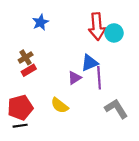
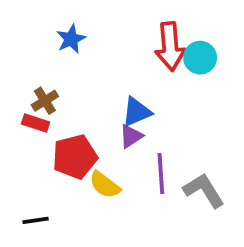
blue triangle: (90, 63) -> (137, 112), moved
red rectangle: (29, 70) -> (36, 123), moved, turned 48
purple line: (99, 78) -> (161, 174), moved
red pentagon: (20, 108) -> (75, 157), moved

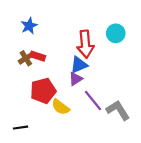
blue star: (71, 39) -> (29, 26), moved
red arrow: (170, 46) -> (85, 44), moved
red rectangle: (36, 123) -> (38, 56), moved
purple line: (161, 174) -> (93, 101), turned -35

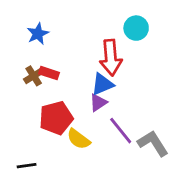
cyan circle: (116, 33) -> (136, 28), moved

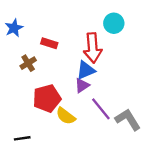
blue star: (38, 34) -> (14, 28), moved
red rectangle: (49, 73) -> (49, 43), moved

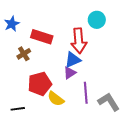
red rectangle: (49, 43) -> (42, 37), size x1.5
purple line: (101, 109) -> (86, 93), turned 35
black line: (22, 138) -> (18, 109), moved

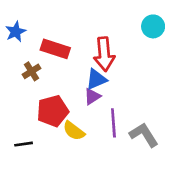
cyan circle: (97, 20) -> (153, 26), moved

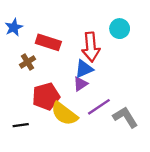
cyan circle: (153, 26) -> (120, 29), moved
purple line: (113, 123) -> (99, 107), turned 60
yellow semicircle: (74, 131) -> (64, 114), size x1.4

